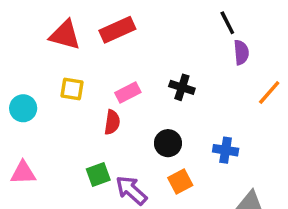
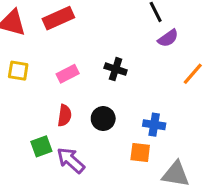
purple semicircle: (241, 52) -> (168, 38), turned 60
red semicircle: (112, 122) -> (65, 115), moved
orange square: (180, 182) -> (140, 152), moved, turned 35

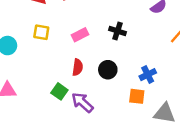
blue cross: (154, 125) -> (148, 75), turned -35
green square: (41, 146) -> (59, 91), turned -35

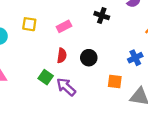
black cross: (117, 31) -> (102, 16), moved
blue cross: (148, 75) -> (135, 58), moved

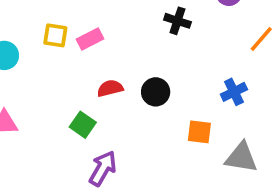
pink rectangle: (64, 26) -> (90, 39), moved
red semicircle: (62, 56) -> (110, 88), turned -112
purple arrow: (66, 87) -> (103, 168), moved, turned 78

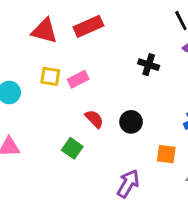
red semicircle: (110, 88) -> (94, 119), turned 60
purple arrow: (103, 168) -> (128, 184), moved

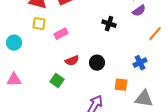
yellow square: (50, 76) -> (39, 24), moved
red semicircle: (94, 119) -> (72, 61), turned 112

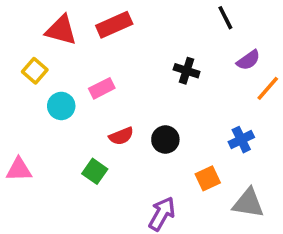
purple semicircle: (139, 11) -> (248, 60), moved
yellow square: (39, 24) -> (35, 71), moved, turned 32
cyan circle: (14, 43) -> (61, 106), moved
orange square: (121, 85) -> (208, 178), turned -32

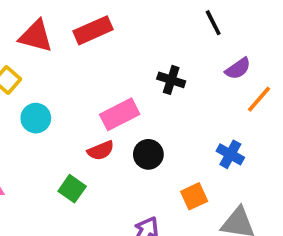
pink rectangle: (102, 88) -> (120, 114), moved, size x1.4
blue cross: (241, 140) -> (230, 154), turned -35

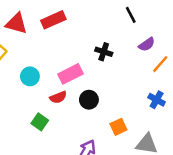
cyan circle: (36, 118) -> (30, 76), moved
blue cross: (230, 154) -> (157, 100), moved

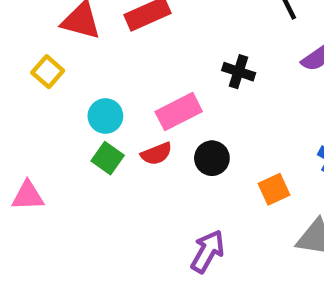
green square: (40, 122) -> (108, 158), moved
orange square: (118, 127) -> (274, 189), moved

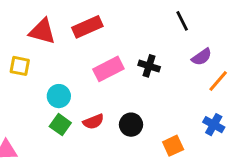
yellow square: (48, 72) -> (20, 66), turned -30
pink rectangle: (179, 112) -> (108, 69), moved

